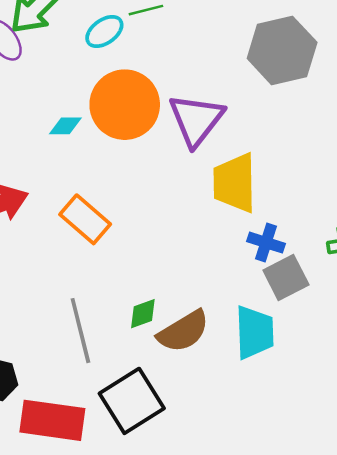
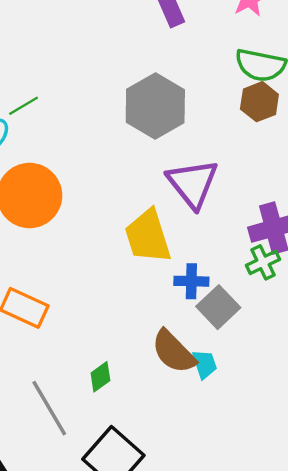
purple triangle: (196, 120) -> (193, 183), moved
brown semicircle: (183, 331) -> (174, 352), moved, turned 93
cyan trapezoid: (254, 332) -> (205, 364), size x0.6

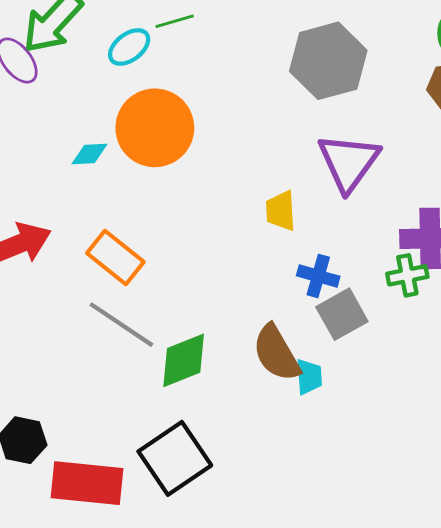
yellow trapezoid: (148, 236) -> (281, 211), size x0.6
green diamond: (100, 377) -> (184, 360), size x1.6
gray line: (49, 408) -> (121, 325), moved, turned -40

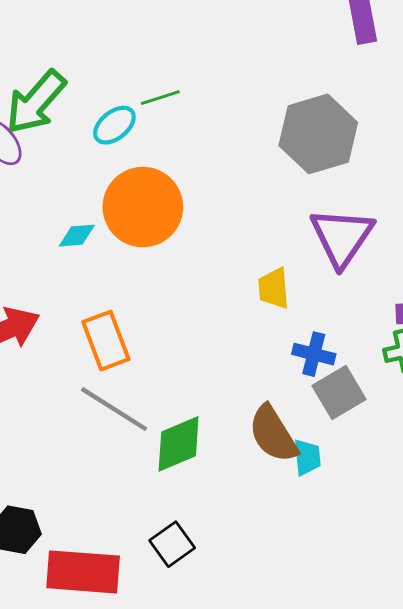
orange rectangle: (115, 257) -> (106, 341), turned 32
black square: (175, 458) -> (172, 544), size x0.6

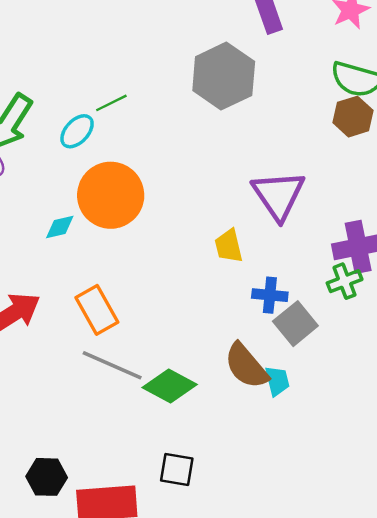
gray hexagon: (318, 134) -> (224, 76), moved
green diamond: (179, 444) -> (170, 386), turned 60
black square: (172, 544) -> (177, 469), turned -36

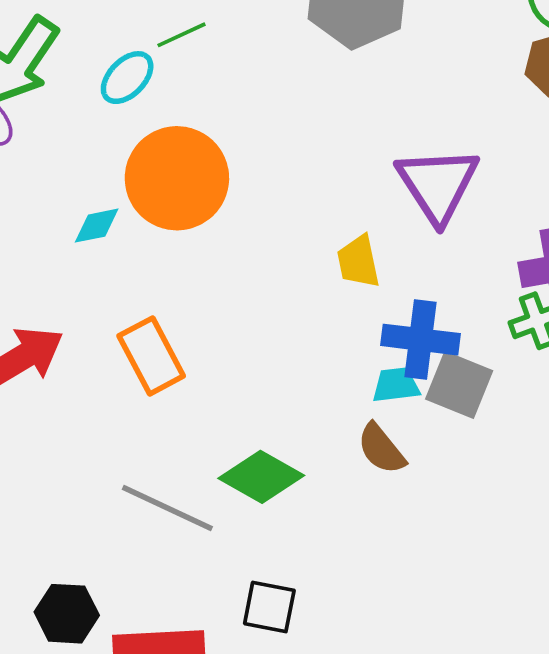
blue cross: (270, 295) -> (421, 340), size x1.4
gray square: (295, 324) -> (459, 385), turned -30
gray line: (112, 365) -> (167, 508), moved
brown semicircle: (246, 366) -> (381, 449), size x0.7
cyan trapezoid: (277, 381) -> (396, 385), moved, turned -84

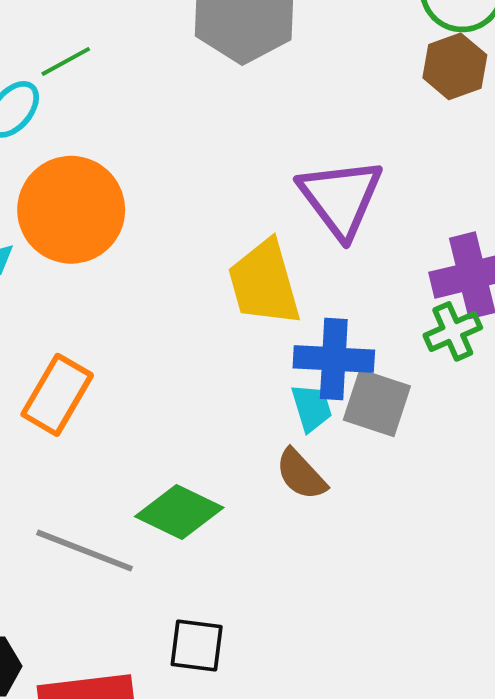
yellow trapezoid: (358, 262) -> (264, 283), size x1.6
orange rectangle: (151, 356) -> (57, 395), turned 62
cyan trapezoid: (396, 385) -> (312, 408), turned 84

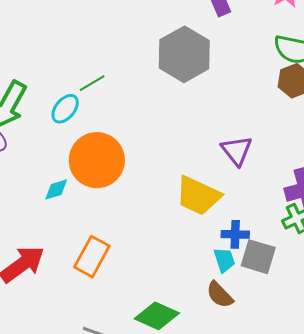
purple triangle: (341, 198) -> (237, 151), size x0.7
yellow trapezoid: (264, 283) -> (198, 196), turned -48
blue cross: (334, 359) -> (235, 234), size x0.7

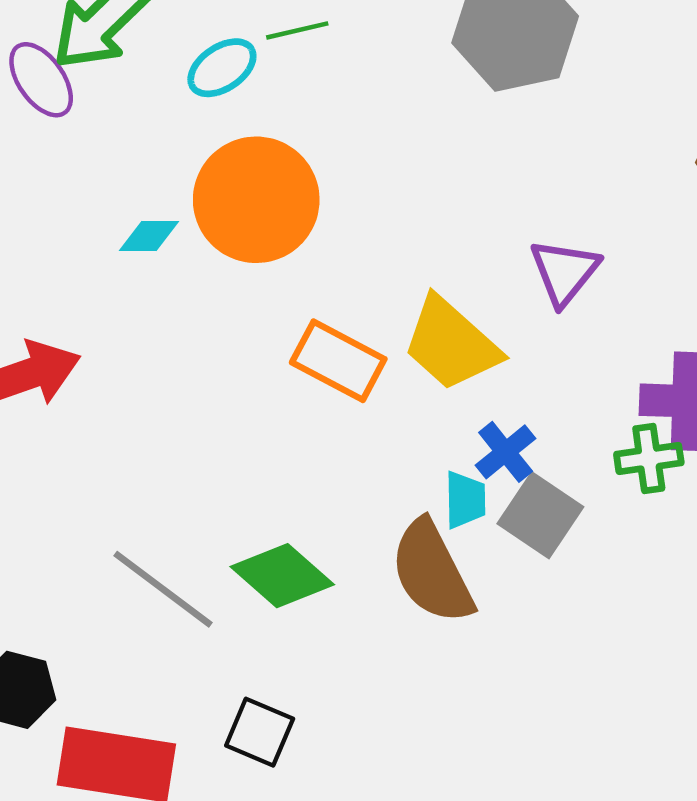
blue cross: (235, 234) -> (506, 452), turned 32
orange rectangle: (92, 257) -> (338, 361), moved, turned 72
brown semicircle: (220, 295) -> (432, 572), size x1.6

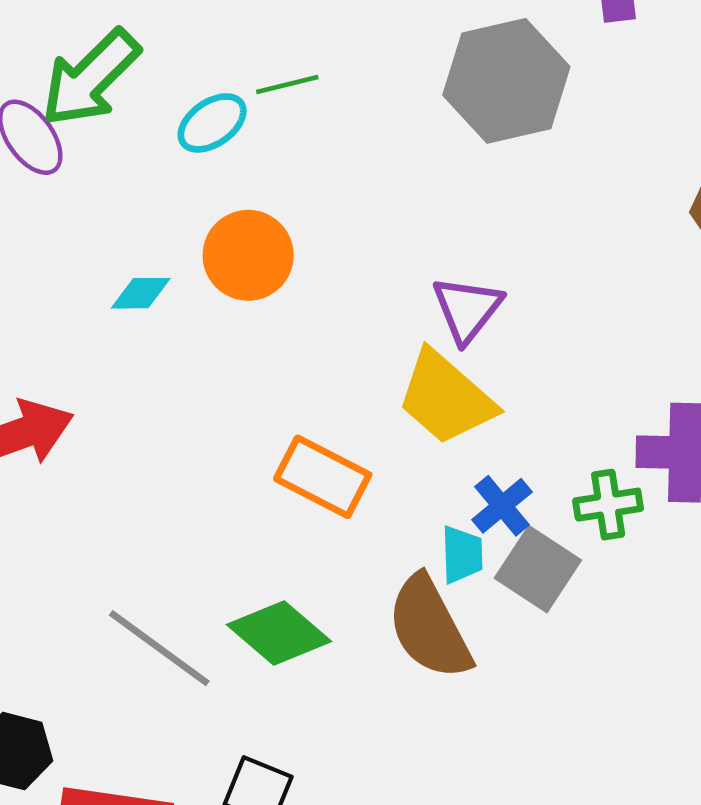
orange circle: (256, 200) -> (248, 255), size x0.7
purple triangle: (564, 272) -> (467, 309), moved
orange rectangle: (338, 361) -> (323, 477), moved
green cross: (649, 459) -> (608, 505), moved

